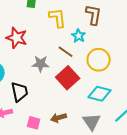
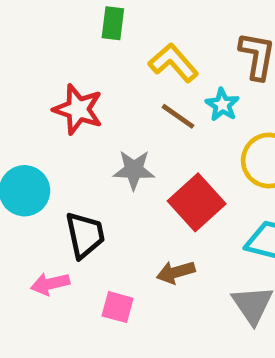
yellow L-shape: (58, 18) -> (173, 63), turned -35
brown line: (66, 52) -> (178, 116), moved
brown arrow: (59, 118) -> (176, 272), moved

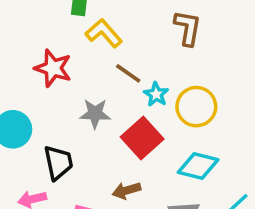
yellow L-shape: (173, 63) -> (104, 33), moved
cyan star: (222, 105) -> (156, 94), moved

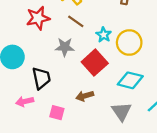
red star: (53, 68) -> (38, 18), turned -30
brown line: (128, 73) -> (76, 21), moved

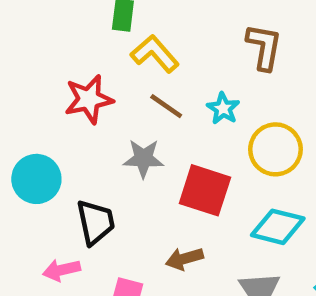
cyan star: (104, 35) -> (223, 108), moved
red square: (95, 63) -> (205, 190), turned -30

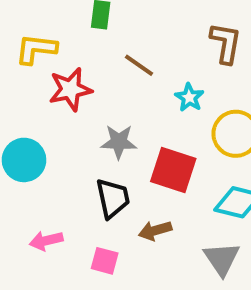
yellow L-shape: (155, 54) -> (36, 49), moved, turned -42
brown line: (166, 106) -> (139, 65), moved
black trapezoid: (96, 222) -> (113, 198), moved

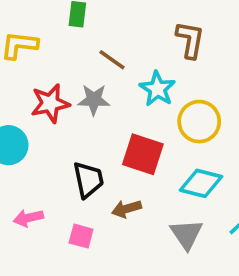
red star: (70, 89) -> (50, 103), moved
cyan star: (189, 97) -> (157, 89), size x1.4
gray star: (119, 142) -> (94, 100), moved

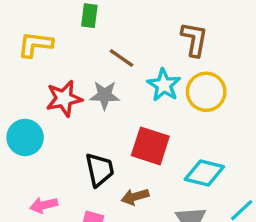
yellow circle: (199, 122) -> (206, 92), moved

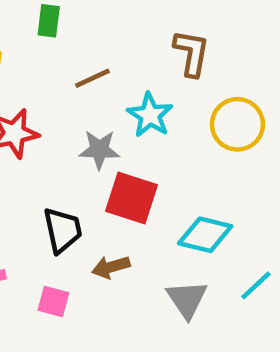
brown line: (122, 58) -> (92, 78), turned -60
yellow circle: (206, 92) -> (237, 124), moved
gray star: (105, 95) -> (99, 150), moved

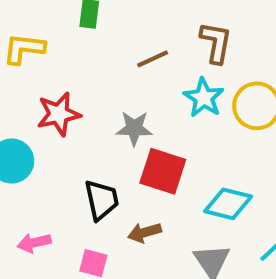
brown line: (92, 78) -> (153, 59), moved
cyan star: (150, 115) -> (204, 98), moved

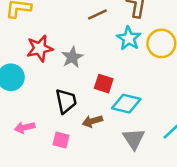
gray star: (134, 128) -> (72, 57), moved, turned -30
red square: (163, 171) -> (104, 84), size x0.7
cyan diamond: (228, 204) -> (126, 104), moved

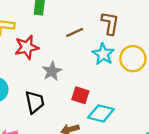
red star: (40, 48) -> (27, 47), moved
black trapezoid: (66, 101) -> (35, 102), moved

